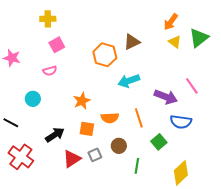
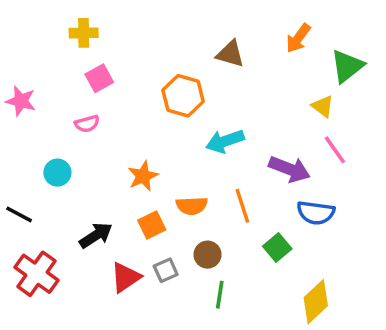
brown triangle: (132, 42) -> (230, 54), moved, turned 42
yellow triangle: (175, 42) -> (323, 106), moved
orange square: (87, 129) -> (152, 225), turned -35
green line: (137, 166) -> (220, 295), moved

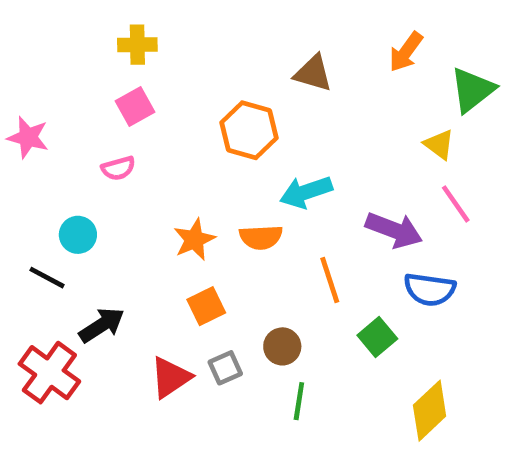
yellow cross: (84, 33) -> (137, 45), moved
orange semicircle: (192, 206) -> (261, 237), moved
black line: (19, 214) -> (47, 278), moved
black arrow: (96, 235) -> (102, 325), moved

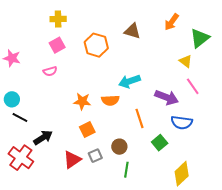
orange hexagon: (249, 130) -> (96, 45), moved
cyan circle: (78, 235) -> (12, 99), moved
orange star: (194, 240) -> (82, 101), turned 30

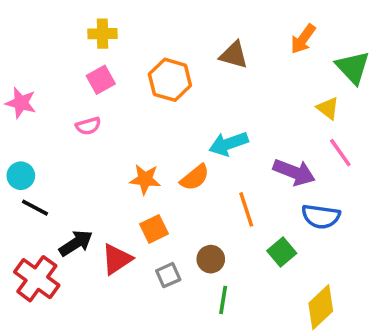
green triangle: (200, 38) -> (353, 67), turned -35
orange semicircle: (110, 100) -> (195, 177), turned -36
red triangle: (72, 160) -> (117, 259), moved

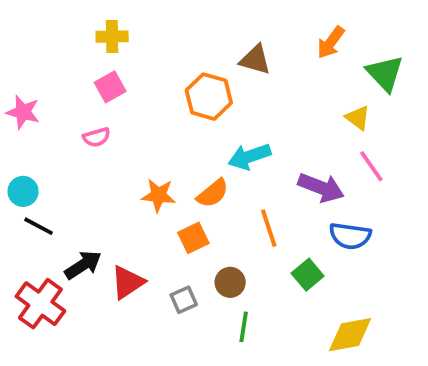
orange hexagon: (170, 80) -> (209, 97), moved
orange square: (154, 229) -> (193, 238), moved
yellow diamond: (321, 307) -> (350, 335), turned 33

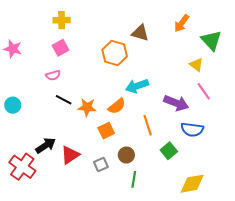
pink star: (23, 112) -> (13, 49), moved
black line: (38, 226) -> (64, 100), moved

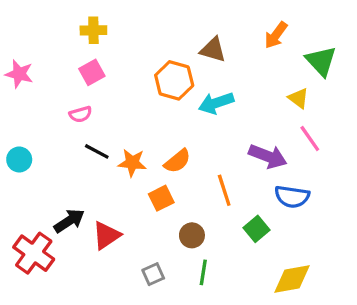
cyan arrow: (137, 86) -> (216, 103), moved
gray square: (101, 165) -> (153, 274), moved

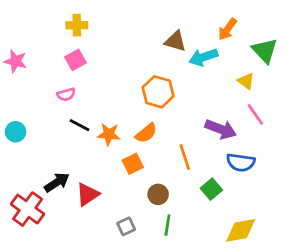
orange hexagon: (174, 80) -> (158, 92), moved
cyan arrow: (216, 103) -> (203, 57), moved

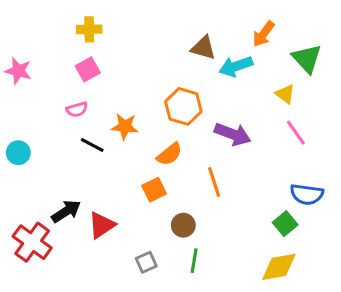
purple arrow: (221, 129) -> (233, 134), moved
orange star: (109, 134) -> (125, 126), moved
blue semicircle: (241, 162) -> (307, 194), moved
green square: (211, 189) -> (285, 224), moved

